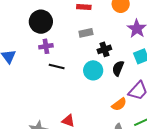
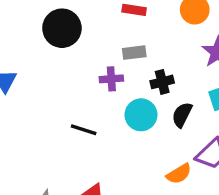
purple cross: (46, 46) -> (111, 79), moved
black line: (57, 66) -> (84, 130), moved

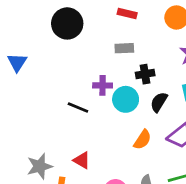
purple cross: (111, 79) -> (103, 85), moved
orange semicircle: (179, 174) -> (142, 140), moved, turned -30

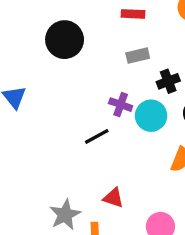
purple cross: (103, 85) -> (121, 105), turned 30
black line: (78, 108) -> (97, 136), turned -40

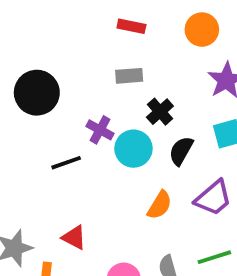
black circle: (65, 40) -> (37, 93), moved
black cross: (168, 81) -> (160, 112), turned -30

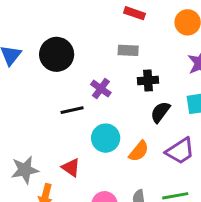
black cross: (160, 112) -> (148, 80), turned 30
cyan circle: (133, 149) -> (106, 138), moved

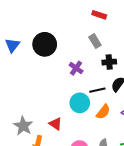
gray rectangle: (128, 50) -> (95, 41), turned 56
black line: (72, 110) -> (97, 90), moved
gray star: (25, 170) -> (23, 126), turned -30

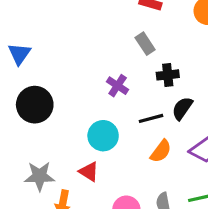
black circle: (45, 44) -> (35, 105), moved
cyan circle: (80, 103) -> (103, 136), moved
gray star: (23, 126) -> (39, 176), turned -30

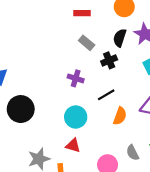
black semicircle: (182, 108) -> (120, 38), moved

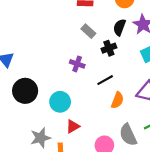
cyan circle: (76, 117) -> (60, 102), moved
red triangle: (73, 145) -> (73, 126), turned -48
gray semicircle: (133, 153) -> (128, 135), size x1.5

